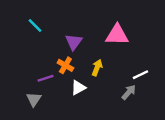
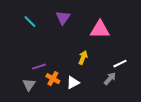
purple triangle: (74, 42) -> (63, 18), moved
orange cross: (65, 65) -> (53, 79), moved
white triangle: (78, 88) -> (73, 83), moved

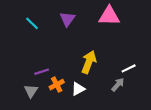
pink triangle: (100, 30) -> (109, 16), moved
yellow arrow: (83, 58) -> (89, 62), size x1.5
orange cross: (53, 79) -> (57, 85), turned 32

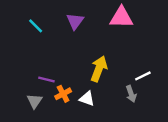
purple line: (42, 72) -> (46, 80), turned 32
gray arrow: (118, 85) -> (131, 94), turned 120
white triangle: (78, 89) -> (87, 99), turned 48

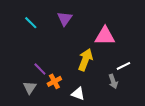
pink triangle: (121, 18) -> (105, 36), moved
purple line: (46, 80) -> (40, 69), turned 32
white triangle: (87, 99) -> (78, 94), moved

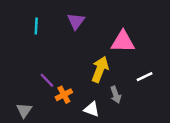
cyan line: (31, 23) -> (36, 26), turned 48
gray arrow: (113, 81) -> (116, 95), moved
gray triangle: (30, 88) -> (24, 110), moved

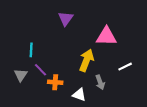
cyan line: (36, 26) -> (31, 50), moved
orange cross: (64, 95) -> (55, 82), turned 32
gray triangle: (24, 110) -> (21, 75), moved

